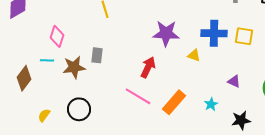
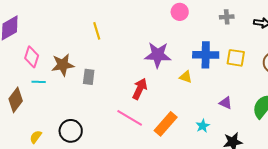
pink diamond: (57, 36) -> (32, 57), moved
brown star: (74, 67) -> (63, 65), moved

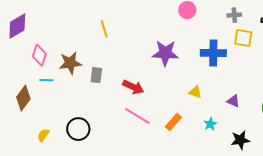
yellow square: (236, 58) -> (243, 38), moved
yellow triangle: (186, 77) -> (195, 92), moved
red arrow: (140, 89) -> (133, 87), moved, turned 90
orange rectangle: (166, 124) -> (173, 122), size x0.7

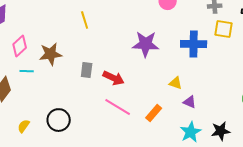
pink diamond: (39, 55) -> (20, 46), turned 30
gray rectangle: (96, 75) -> (87, 70), moved
purple triangle: (233, 101) -> (190, 102), moved
cyan star: (210, 124) -> (191, 132), moved, size x1.5

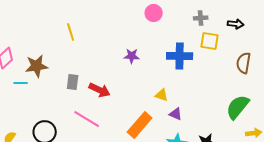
purple star: (146, 44) -> (132, 56), size x0.6
cyan line: (27, 71) -> (21, 83), moved
pink line: (118, 107) -> (87, 119), moved
orange rectangle: (154, 113) -> (140, 125), size x1.5

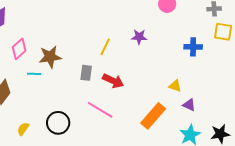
yellow line: (71, 32) -> (105, 47), moved, turned 42
purple star: (132, 56) -> (139, 37), moved
blue cross: (180, 56) -> (193, 47), size x0.7

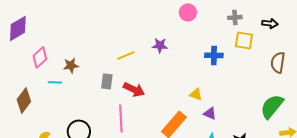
yellow line: (105, 47) -> (126, 55), turned 42
brown star: (50, 57) -> (71, 65), size x0.7
pink line: (100, 110) -> (121, 118), turned 56

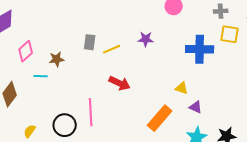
blue cross: (214, 55) -> (200, 49), size x1.5
gray rectangle: (107, 81) -> (90, 42), moved
pink line: (121, 118) -> (91, 112), moved

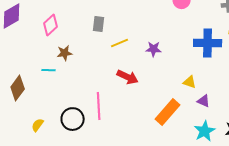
purple star: (146, 39) -> (154, 49), moved
gray rectangle: (90, 42) -> (99, 24), moved
pink diamond: (26, 51) -> (51, 25), moved

